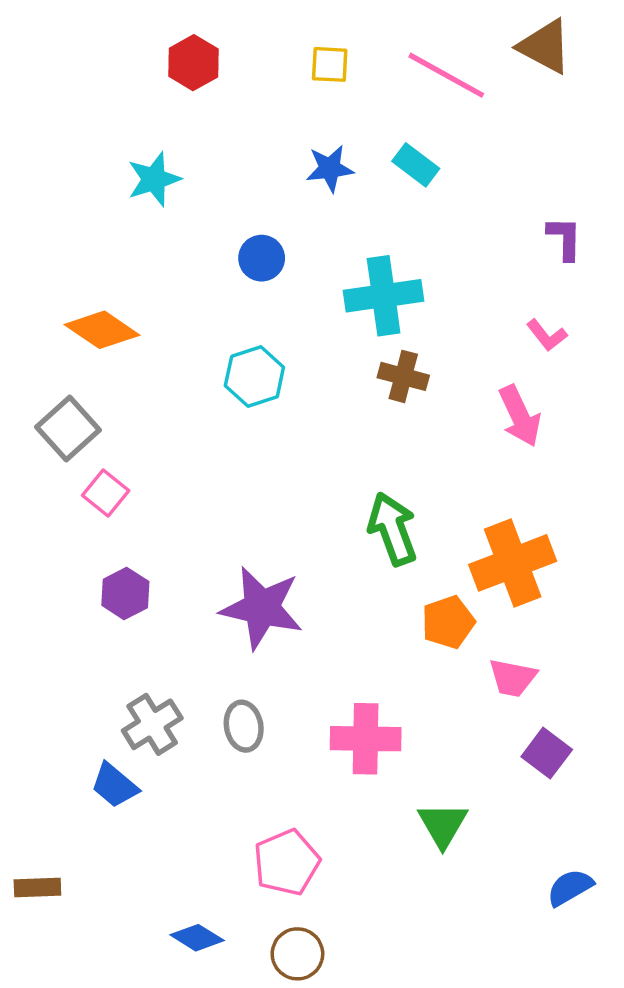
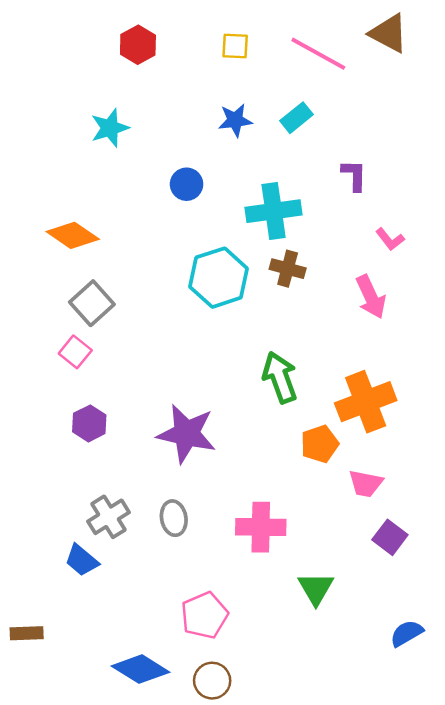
cyan rectangle: (416, 165) -> (297, 118), turned -76
purple L-shape: (565, 238) -> (354, 175), moved
cyan hexagon: (254, 376) -> (219, 278), moved, size x1.4
gray square: (68, 428) -> (92, 303), moved
blue diamond: (197, 938) -> (140, 669), size x1.5

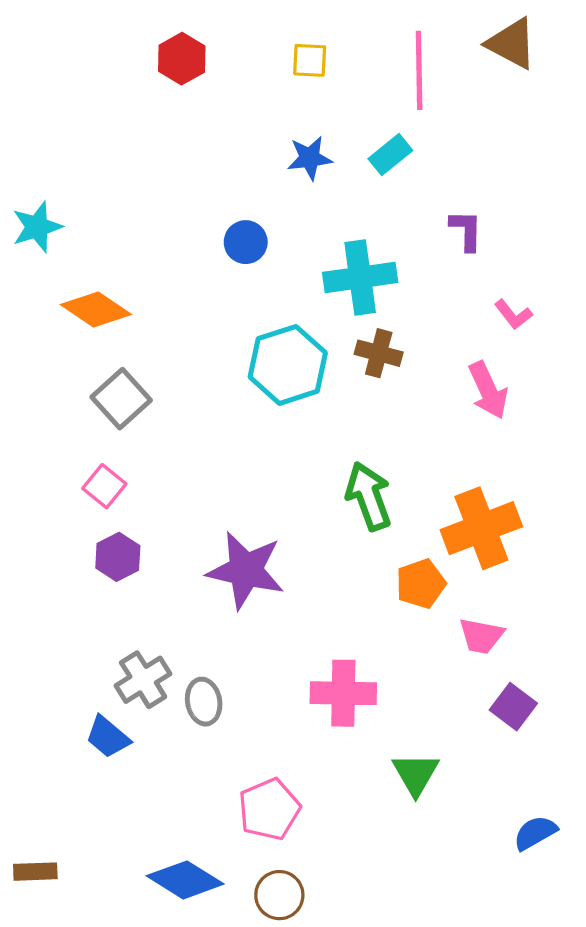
pink line: (318, 54) -> (419, 70), turned 60
cyan star: (110, 128) -> (37, 227), moved
pink square: (75, 352) -> (104, 486), moved
gray ellipse: (174, 518) -> (204, 702), moved
brown rectangle: (27, 633) -> (35, 872), moved

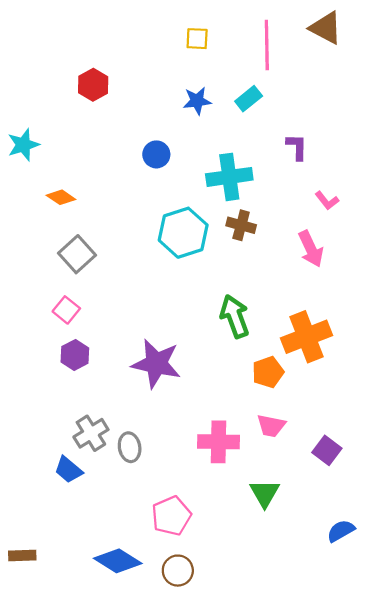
red hexagon: (182, 59) -> (93, 85), moved
orange diamond: (96, 309) -> (61, 197), size x0.7
pink trapezoid: (481, 636) -> (271, 426), moved

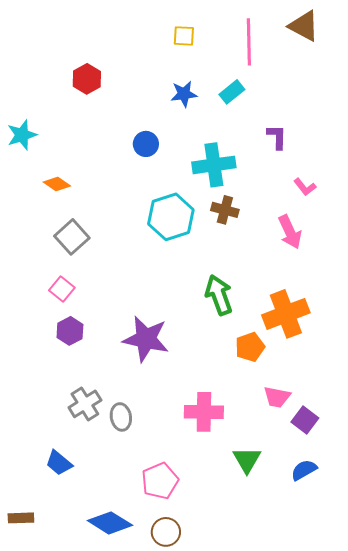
pink trapezoid: (271, 426) -> (277, 397), moved
blue trapezoid: (68, 470) -> (59, 463), moved
blue semicircle: (341, 531) -> (304, 470), moved

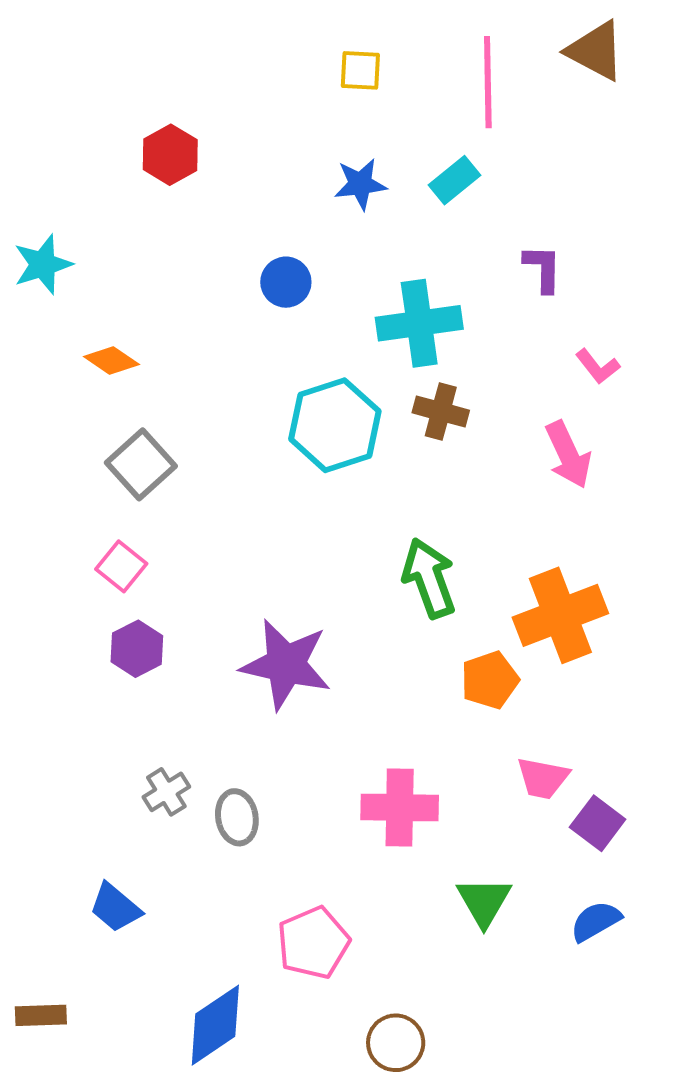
gray cross: (85, 404) -> (166, 792), size x0.7
blue diamond: (110, 523) -> (215, 1025), turned -66
brown circle: (166, 532) -> (396, 1043), moved

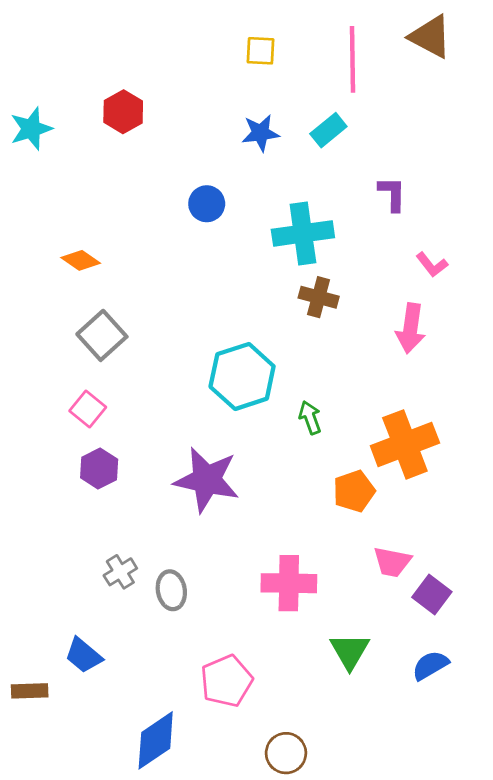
cyan star: (43, 264) -> (31, 129), moved
cyan hexagon: (335, 425) -> (242, 376), moved
pink arrow: (568, 455) -> (411, 328), turned 33
green arrow: (429, 578) -> (310, 418), size x0.6
brown rectangle: (41, 1015) -> (30, 691), moved

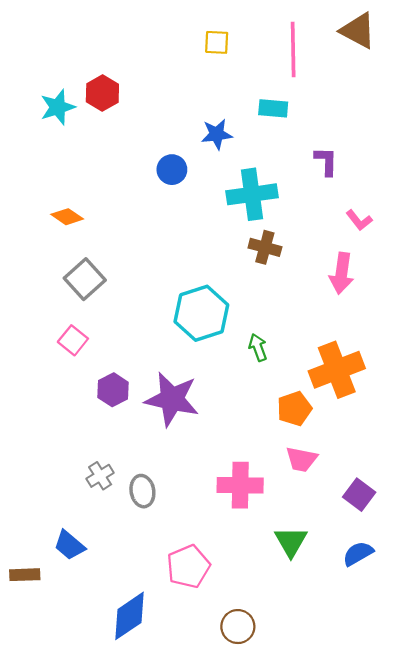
cyan star: (31, 129) -> (58, 107), moved
cyan rectangle: (328, 130) -> (273, 108), turned 44
blue star: (261, 133) -> (217, 134), moved
purple hexagon: (99, 469) -> (113, 390), moved
pink trapezoid: (392, 562) -> (301, 459), moved

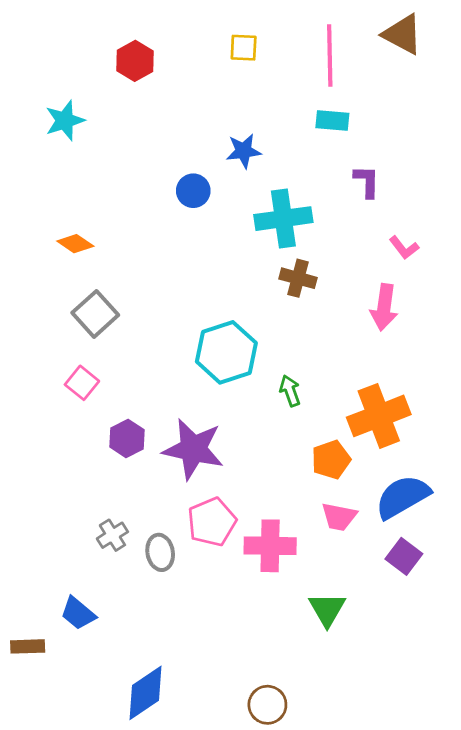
red hexagon: (102, 93) -> (135, 61), moved
cyan rectangle: (273, 108) -> (332, 120), moved
blue semicircle: (358, 554) -> (403, 497), moved, size x1.6
pink pentagon: (188, 566) -> (212, 522), moved

